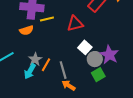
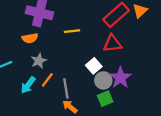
yellow line: (47, 19) -> (72, 31), moved
red triangle: (75, 24) -> (112, 44), moved
gray star: (35, 59) -> (39, 61), moved

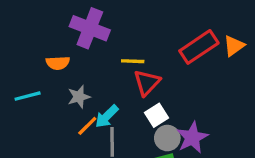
orange semicircle: (30, 38) -> (58, 63), moved
red triangle: (112, 44) -> (147, 83), moved, turned -48
cyan arrow: (28, 85) -> (107, 116), moved

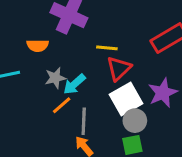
white square: (157, 115) -> (126, 99), size x1.5
cyan arrow: (107, 116) -> (74, 84), moved
purple star: (192, 137) -> (163, 93), moved

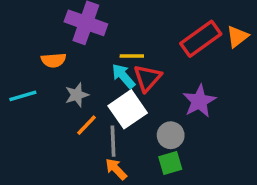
cyan arrow: (74, 84) -> (123, 76), moved, turned 95
white square: (126, 99) -> (128, 109), moved

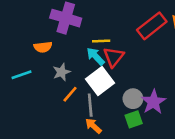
purple star: (199, 101) -> (153, 102), moved

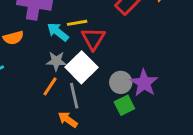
cyan arrow: (96, 56) -> (58, 32), moved
gray star: (62, 72) -> (56, 61), moved, turned 30
orange arrow: (93, 126) -> (68, 119), moved

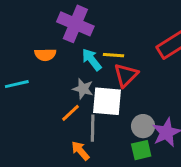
white square: (82, 67) -> (107, 101), turned 36

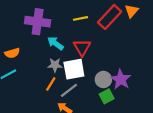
orange semicircle: (45, 55) -> (12, 53), moved
yellow line: (114, 55) -> (80, 18), moved
gray line: (93, 128) -> (69, 90), turned 66

